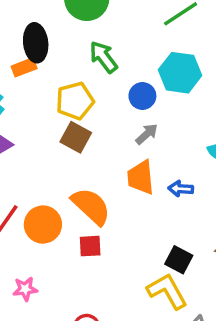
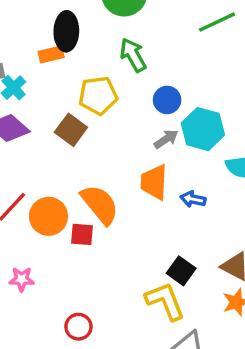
cyan hexagon: (180, 73) -> (203, 129), moved
brown square: (76, 137) -> (71, 130), moved
red square: (90, 246) -> (82, 234), moved

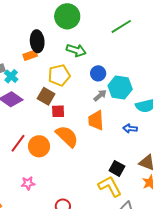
green arrow: (133, 55) -> (76, 50), turned 144
blue arrow: (193, 199) -> (130, 128), moved
red square: (82, 234) -> (58, 111), moved

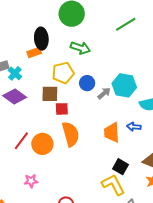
blue circle: (98, 73) -> (87, 83), moved
brown square: (46, 96) -> (50, 94), turned -30
orange trapezoid: (96, 120) -> (112, 132), moved
orange semicircle: (67, 136) -> (71, 134), turned 30

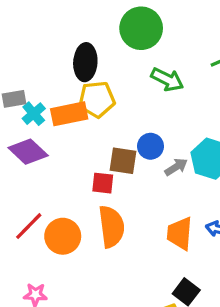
green arrow: (80, 48) -> (167, 79), moved
orange rectangle: (34, 53) -> (69, 114), moved, size x1.5
yellow pentagon: (63, 73) -> (97, 99), moved
brown square: (50, 94) -> (123, 161), moved

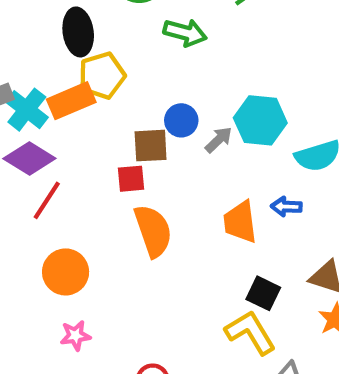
cyan cross: (34, 114) -> (27, 110), size x1.4
red line: (29, 226) -> (47, 200), moved
orange circle: (63, 236) -> (66, 272), moved

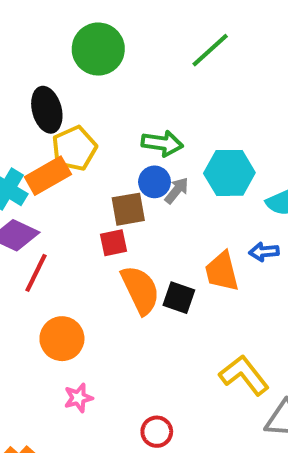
green arrow: (185, 33) -> (162, 143), moved
gray arrow: (219, 140) -> (177, 190), moved
black square: (263, 293) -> (179, 298), moved

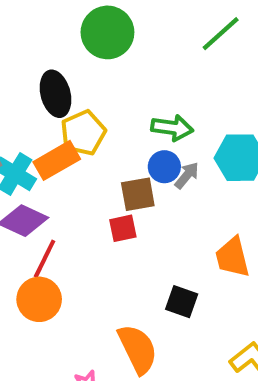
orange semicircle: (140, 290) -> (138, 349), moved
black square: (179, 298) -> (182, 302), moved
orange circle: (62, 339) -> (39, 299), moved

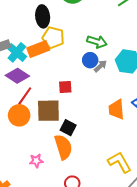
yellow pentagon: (83, 133) -> (53, 38), turned 30
brown square: (138, 194) -> (48, 111), moved, size x1.4
black square: (182, 302) -> (68, 128), moved

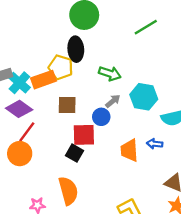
black ellipse: (43, 16) -> (76, 49), moved
blue circle: (90, 60) -> (101, 117), moved
red square: (65, 87) -> (84, 135), moved, size x1.5
brown square: (48, 111) -> (67, 105), moved, size x0.7
black square: (68, 128) -> (75, 153), moved

